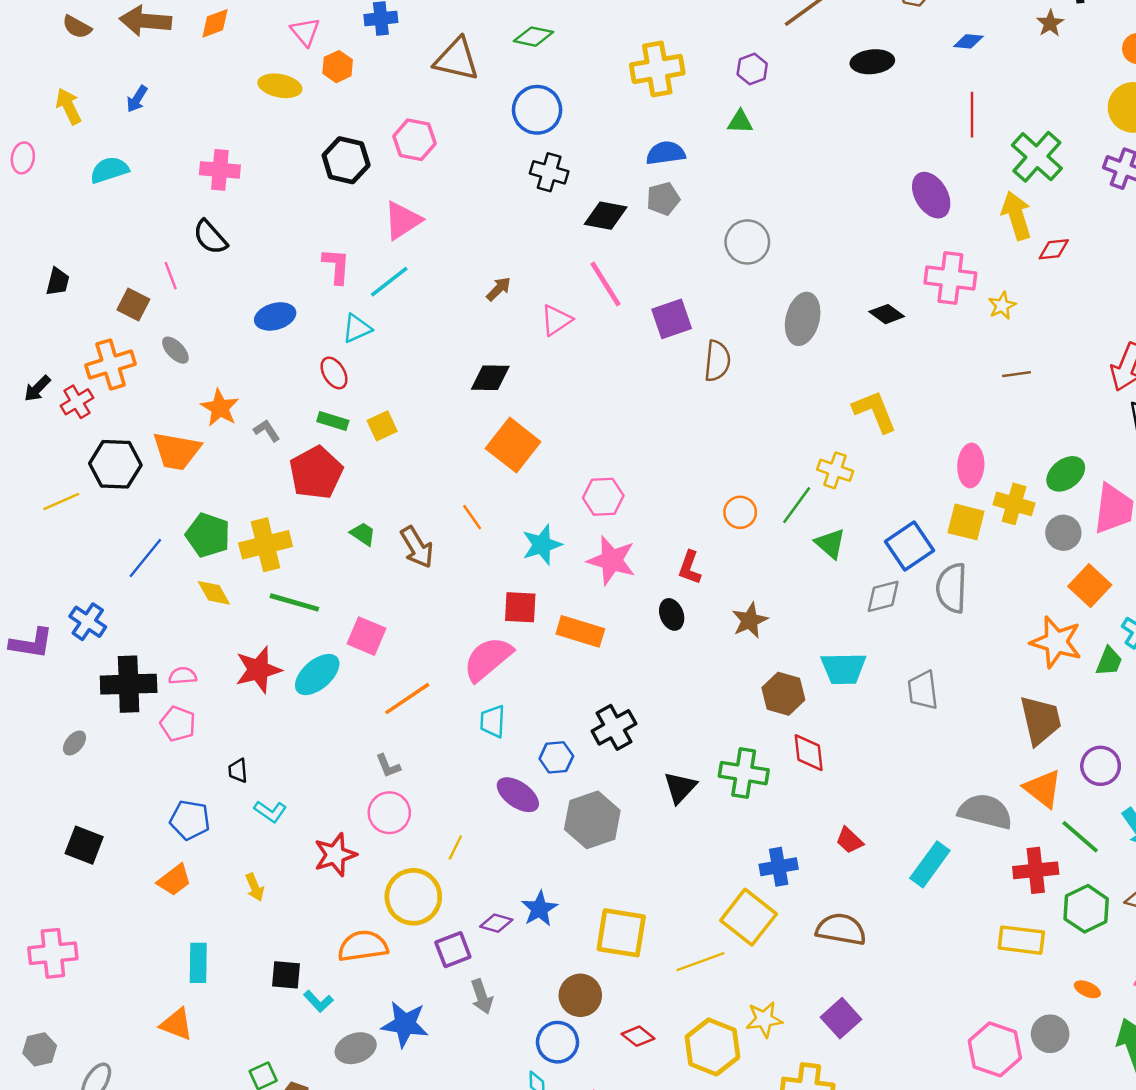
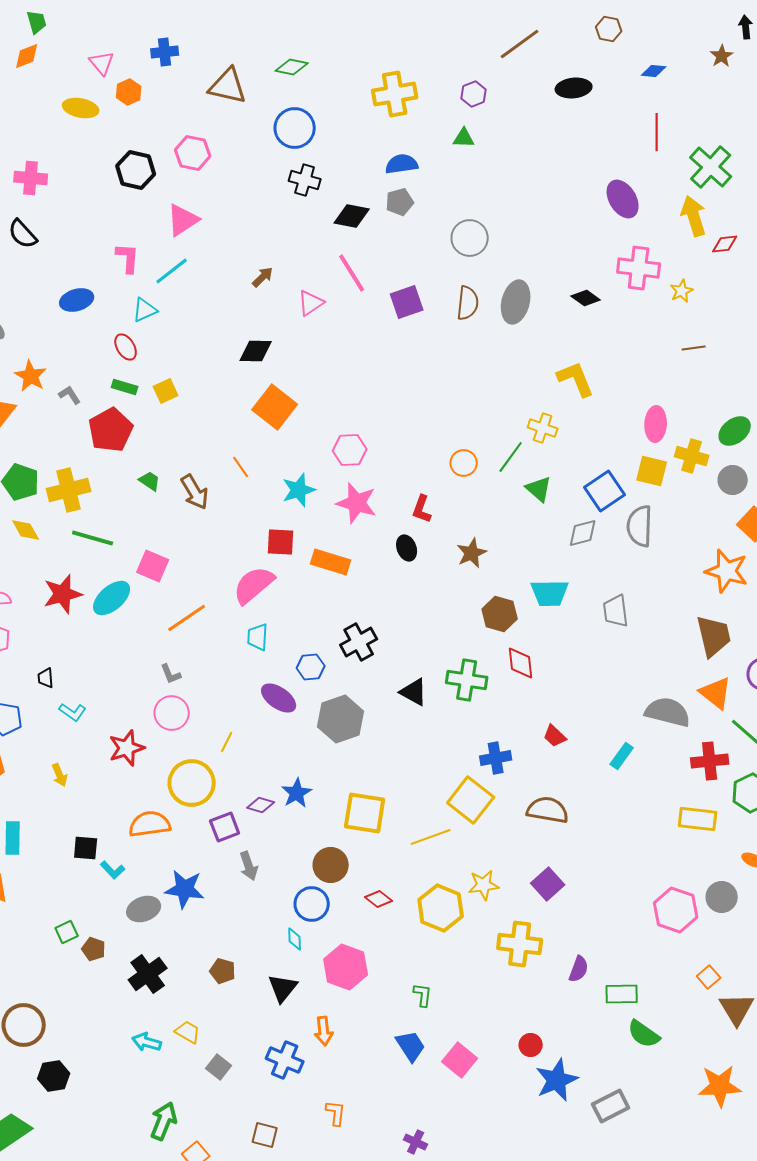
brown semicircle: (717, 361) -> (468, 303), moved
black triangle: (680, 787) -> (414, 692), turned -44
cyan rectangle: (930, 864) -> (622, 756), size x0.7

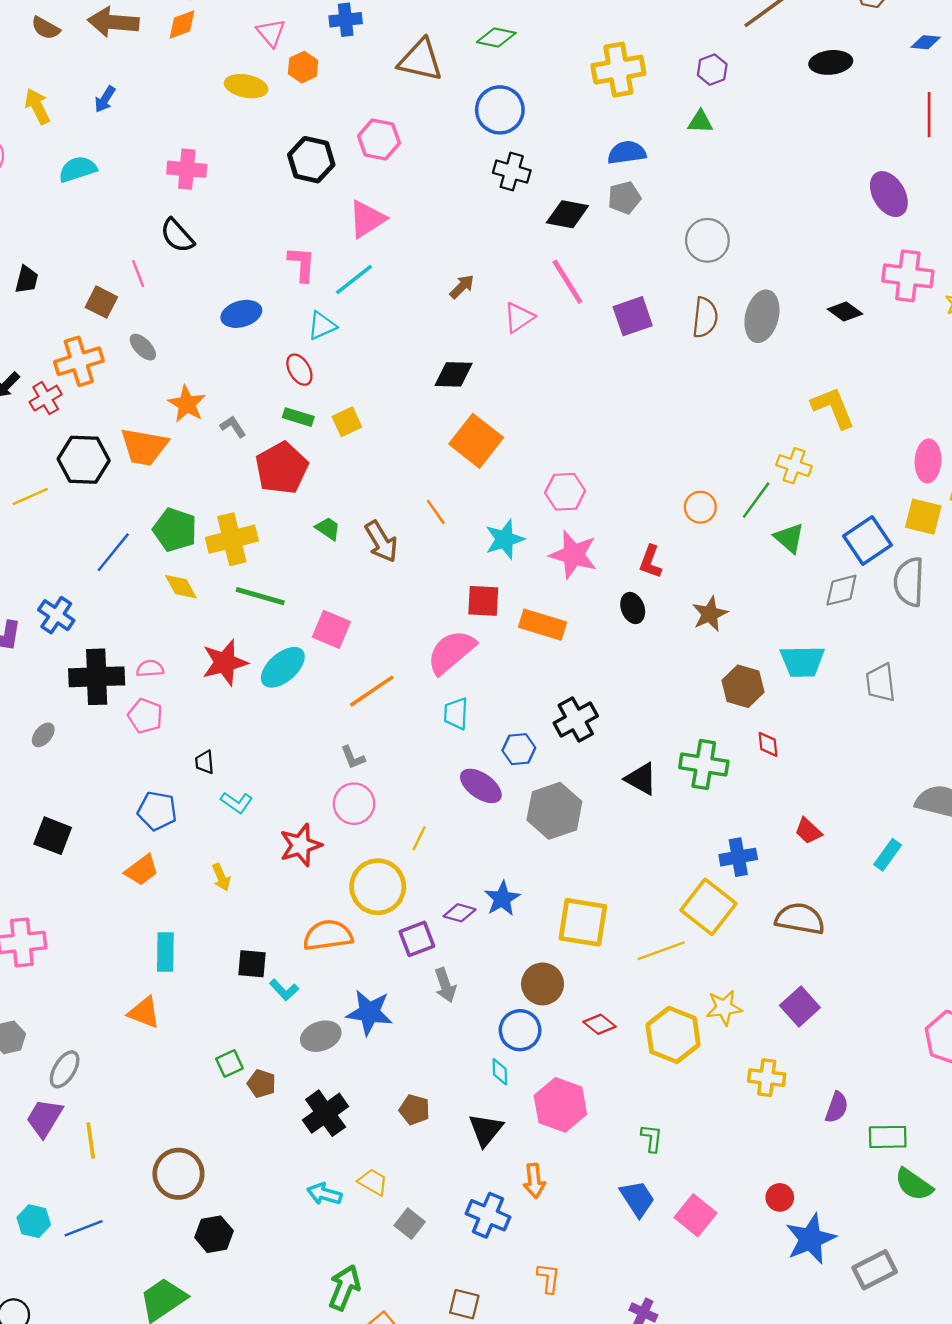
red diamond: (521, 663) -> (768, 744), size x0.7
yellow cross: (520, 944) -> (767, 1078), size x0.7

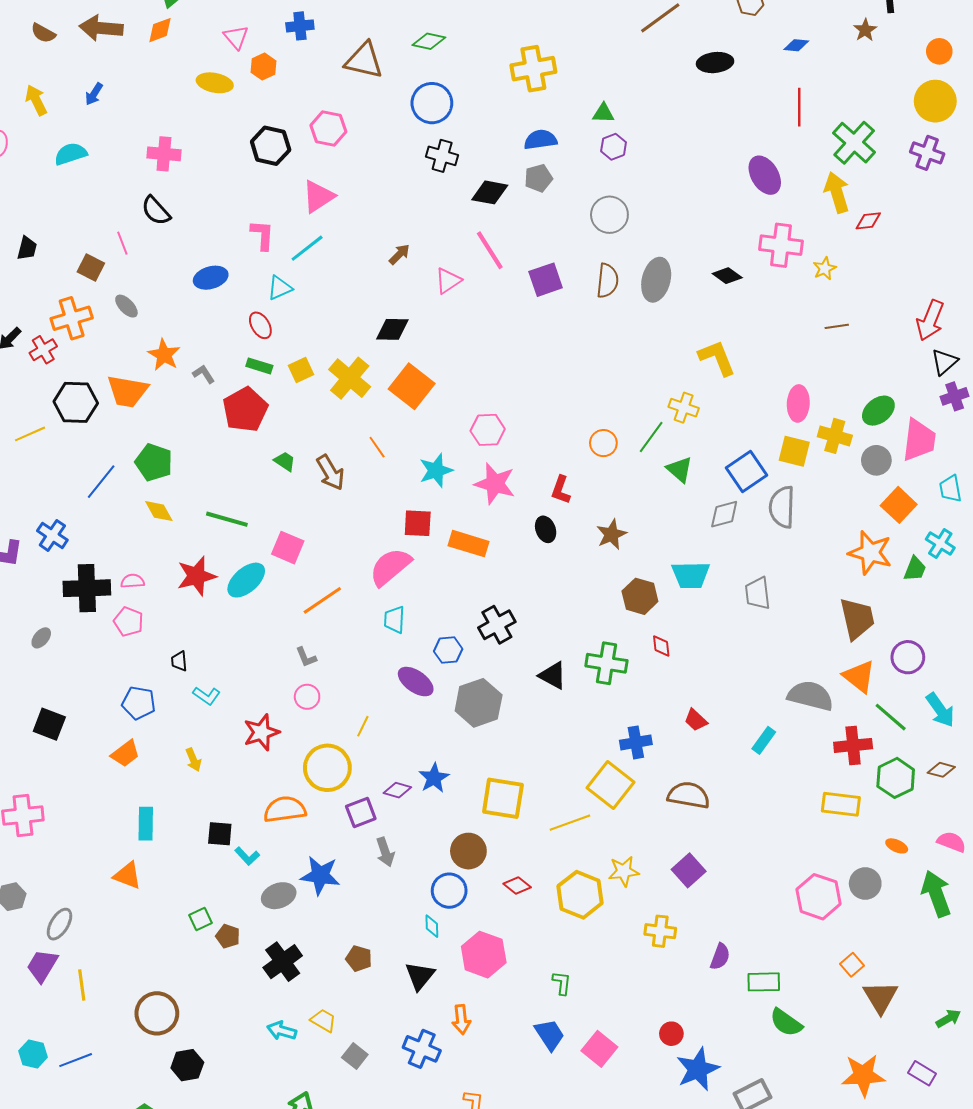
purple hexagon: (712, 70) -> (614, 147), moved
yellow cross: (232, 539) -> (350, 378), moved, turned -36
pink circle: (354, 804) -> (307, 697), size x0.7

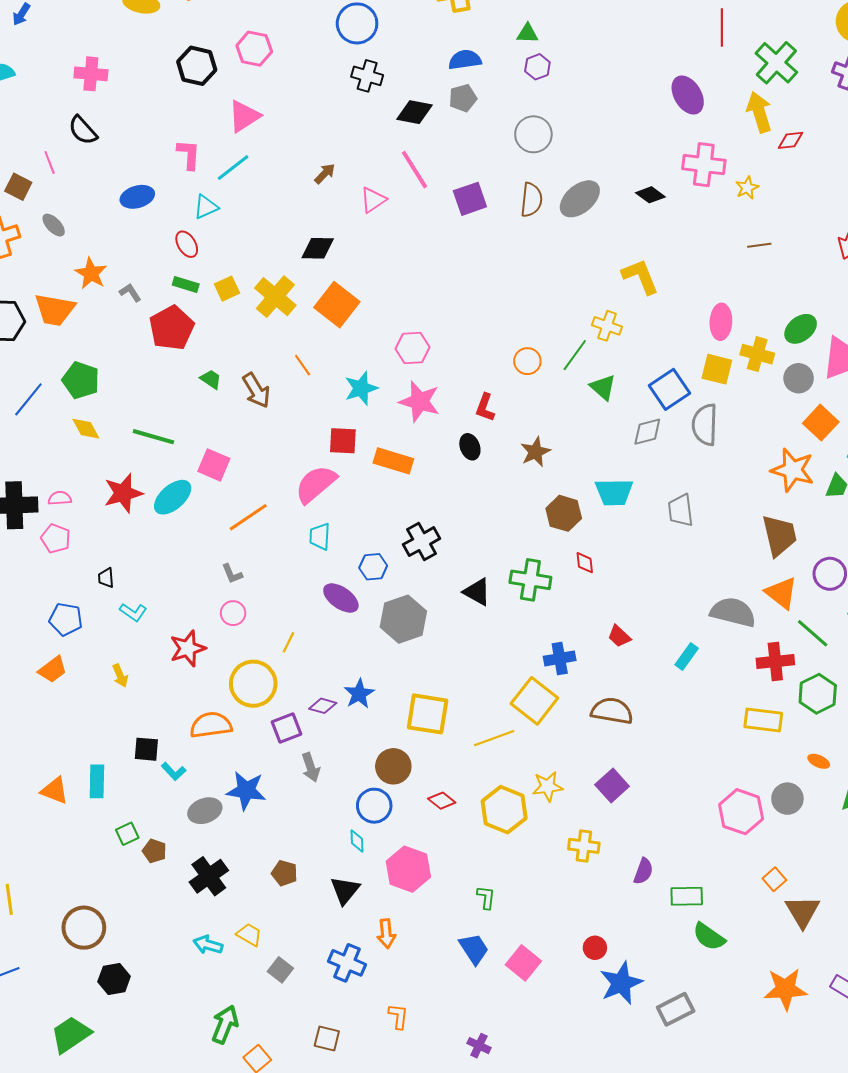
gray ellipse: (656, 280) -> (580, 199), turned 36
cyan rectangle: (146, 824) -> (97, 781), moved

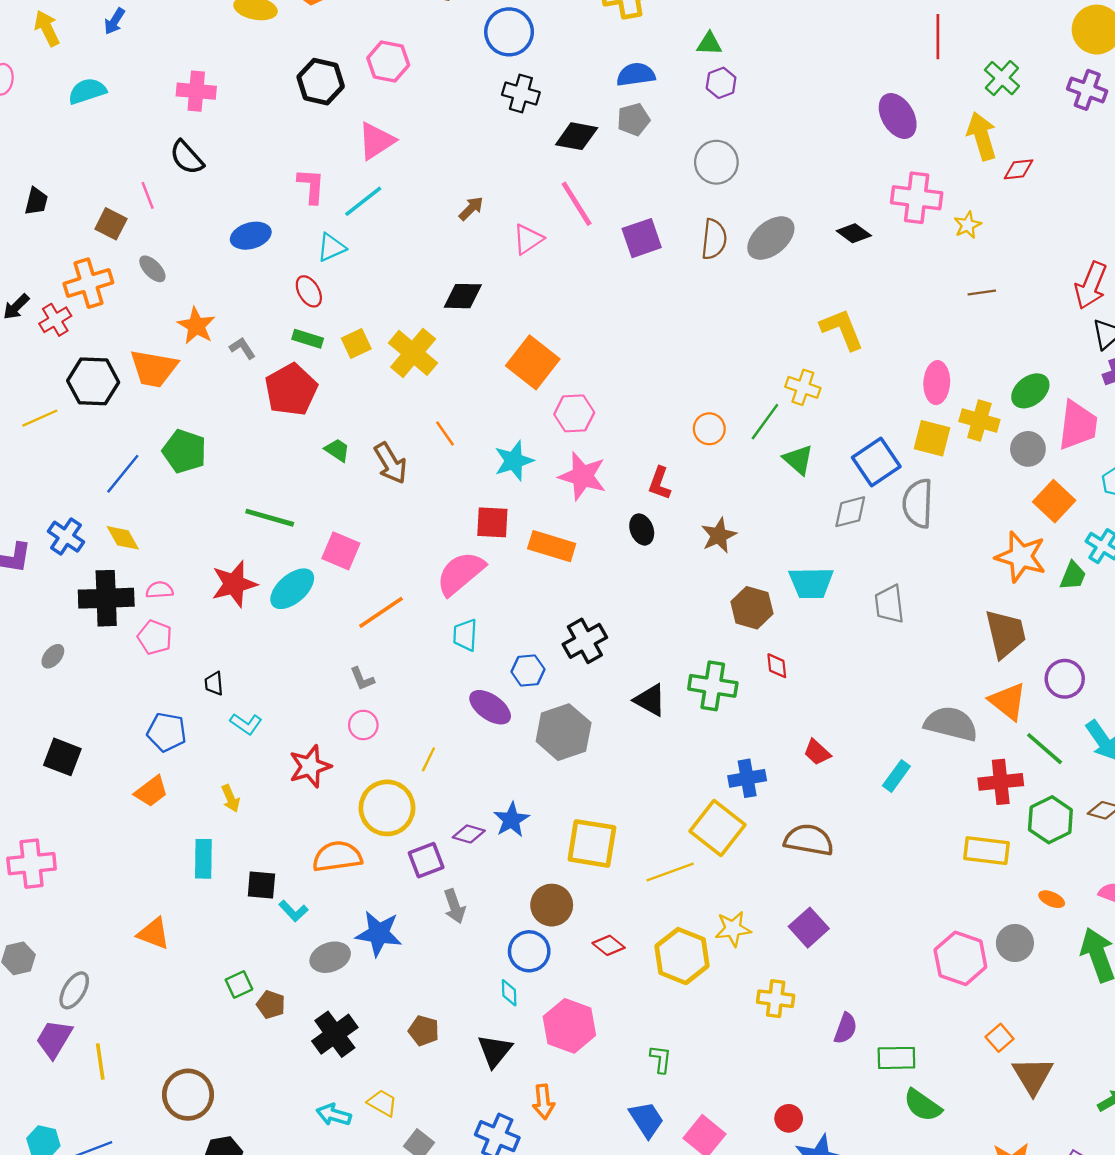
green cross: (776, 63) -> (1002, 78), size x0.7
orange square: (337, 305) -> (533, 362), moved
yellow diamond: (86, 429) -> (123, 538), moved
cyan rectangle: (97, 781) -> (203, 859), moved

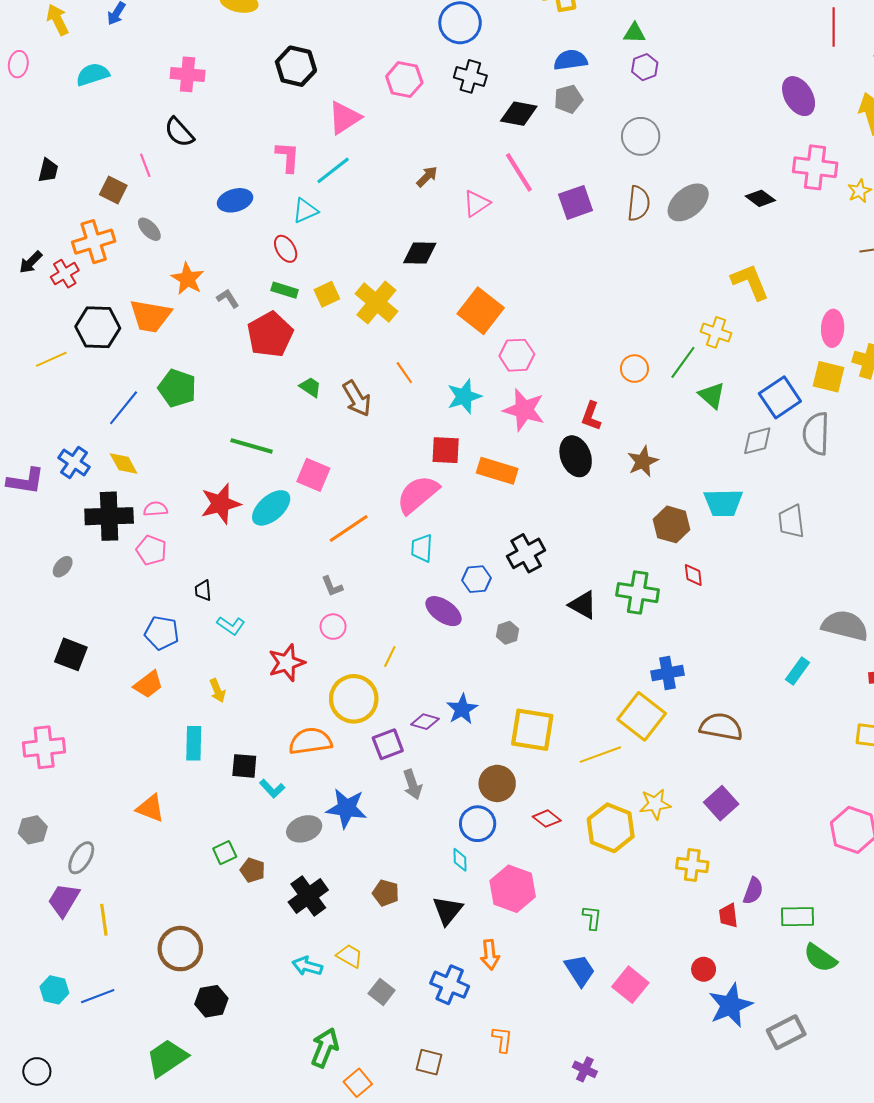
pink hexagon: (388, 61) -> (404, 80), moved
black ellipse: (642, 529) -> (576, 456), size x1.5
gray hexagon: (564, 732) -> (507, 633), size x0.5
red trapezoid: (817, 752) -> (728, 916), moved, turned 40

